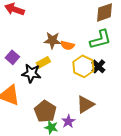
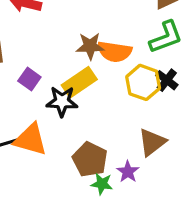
orange semicircle: (67, 45) -> (115, 52), size x1.5
yellow rectangle: (43, 62) -> (79, 82), size x1.5

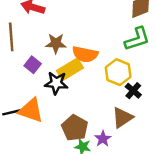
brown star: (90, 46) -> (56, 43), moved
orange semicircle: (115, 52) -> (85, 54), moved
black cross: (167, 80) -> (133, 91), moved

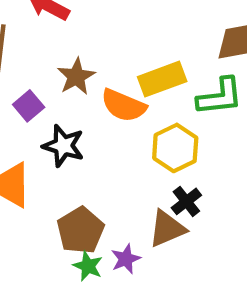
brown star: (56, 43) -> (76, 77), turned 30
yellow rectangle: (70, 69) -> (162, 79), moved
black cross: (133, 91) -> (186, 201), moved

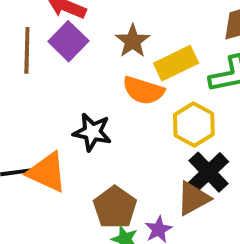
brown star: (76, 77) -> (133, 41), moved
purple square: (29, 106) -> (68, 41), moved, size x1.4
black cross: (186, 201) -> (209, 172), size x1.5

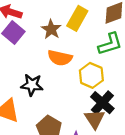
yellow rectangle: (176, 63) -> (77, 18), moved, turned -30
brown triangle: (193, 198) -> (95, 119), turned -30

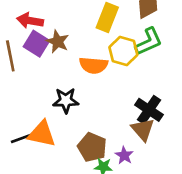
brown star: (51, 29) -> (58, 42), moved
yellow hexagon: (91, 75) -> (123, 51), moved

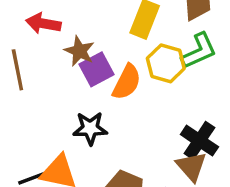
purple square: (36, 44) -> (96, 69), moved, turned 30
orange semicircle: (94, 65) -> (127, 82), turned -68

